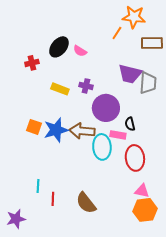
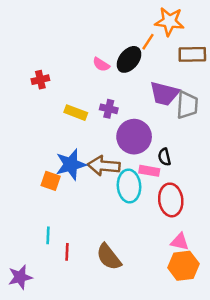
black ellipse: (59, 47) -> (129, 59), moved
orange square: (34, 127) -> (51, 181), moved

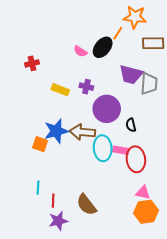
pink rectangle: (149, 171) -> (121, 150), moved
purple star: (20, 277) -> (58, 221), moved

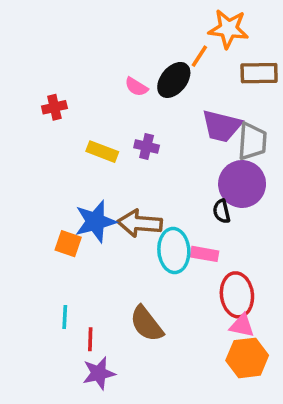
purple circle: (107, 109) -> (242, 184), moved
red ellipse: (136, 159) -> (237, 295), moved
brown semicircle: (86, 205) -> (147, 324), moved

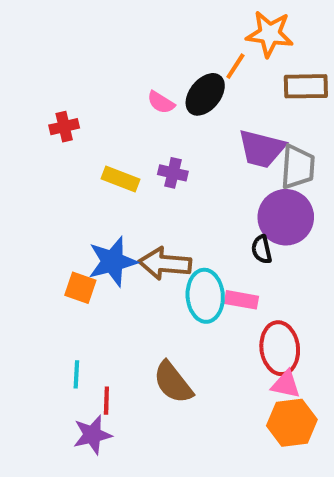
purple star: (99, 373) -> (92, 435), moved

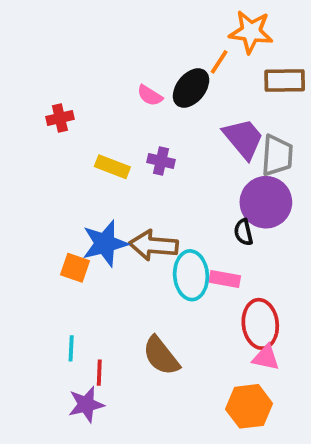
purple trapezoid: (262, 149) -> (243, 139), turned -144
orange hexagon: (292, 423) -> (249, 406), moved

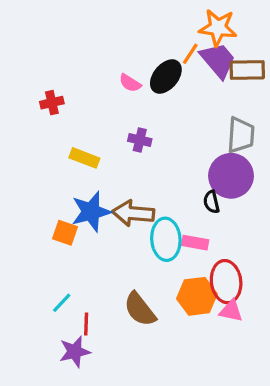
purple trapezoid: (243, 139) -> (218, 60), moved
yellow rectangle: (112, 167) -> (84, 158), moved
cyan line: (71, 348) -> (62, 303), turned 40
orange hexagon: (249, 406) -> (197, 296), moved

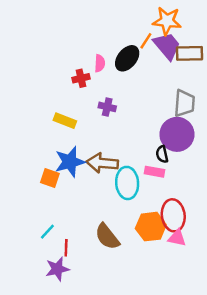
pink semicircle: (130, 83) -> (100, 63), turned -119
red cross: (52, 103) -> (81, 78), moved
pink rectangle: (195, 243) -> (155, 172), moved

